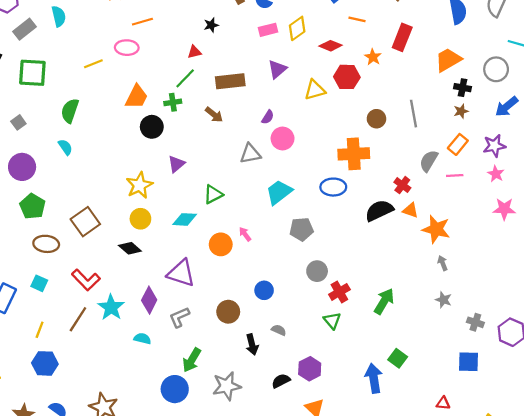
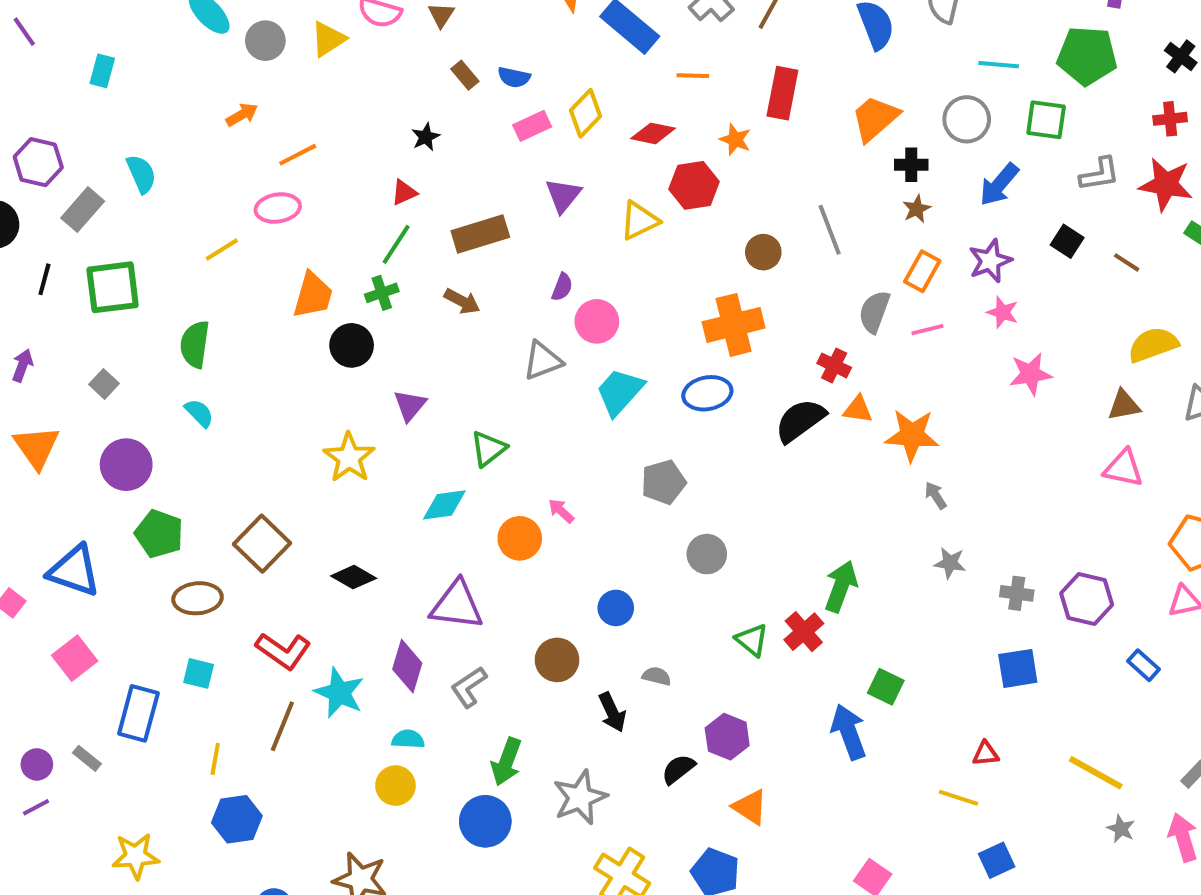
cyan trapezoid: (279, 192) -> (620, 392), moved
yellow circle: (140, 219) -> (395, 786), moved
red cross: (339, 292) -> (804, 632), moved

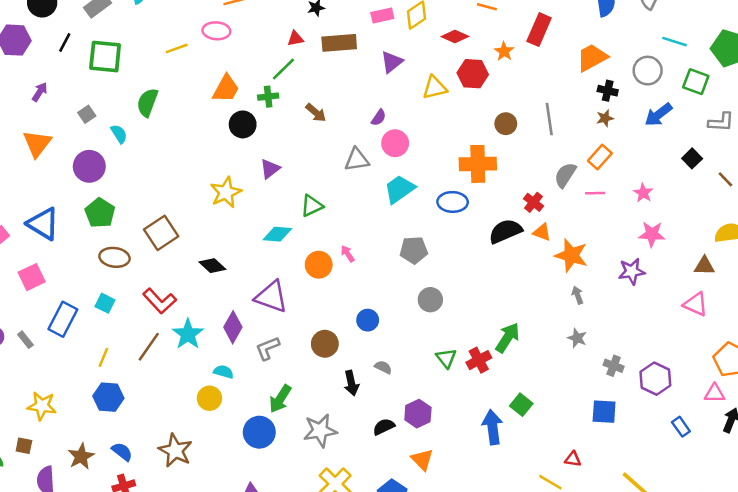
brown rectangle: (480, 234) -> (339, 43), moved
purple star: (990, 261) -> (632, 271), moved
cyan semicircle: (199, 413) -> (119, 134), moved

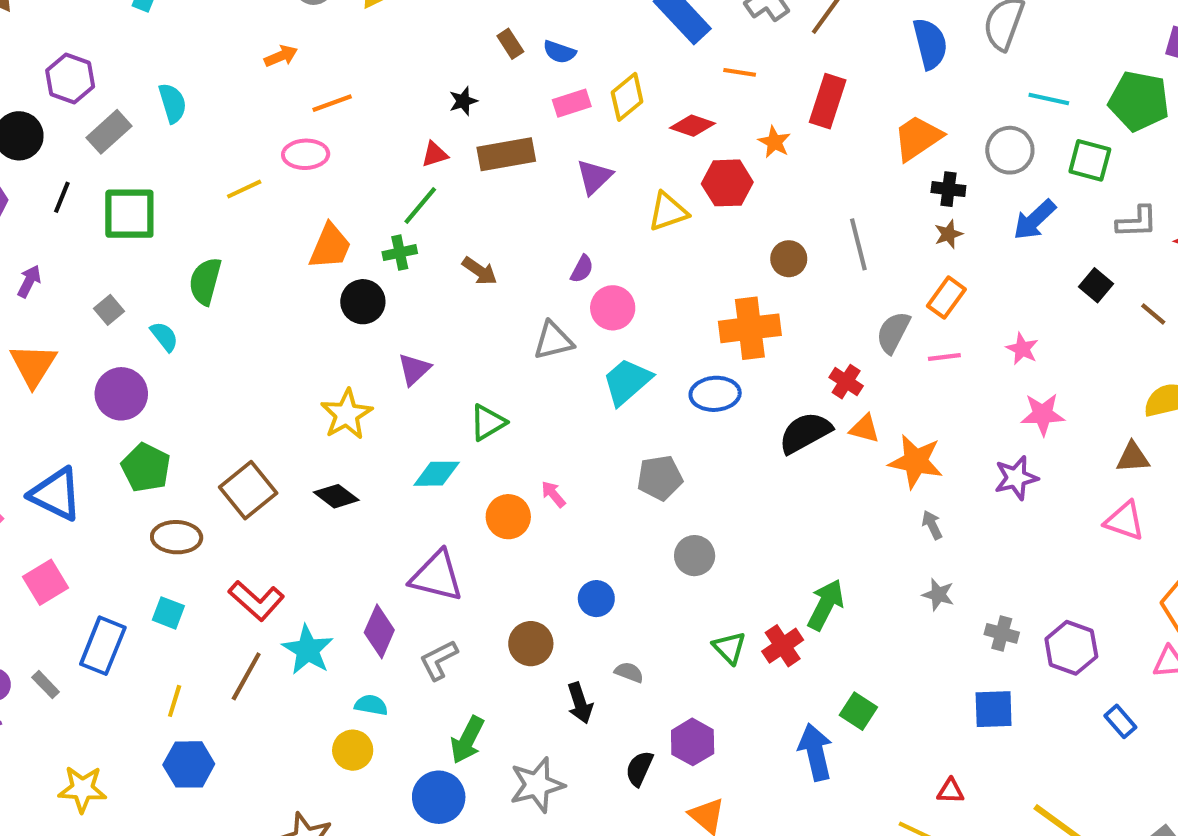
black diamond: (212, 266) -> (336, 496), moved
black semicircle: (384, 427) -> (639, 769), turned -35

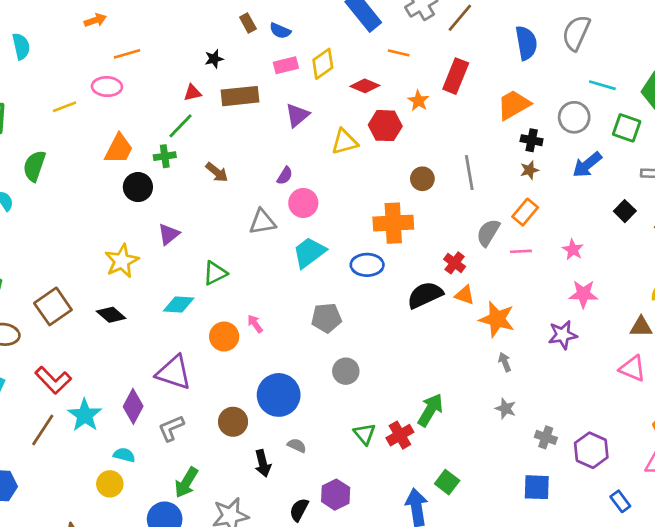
blue circle: (596, 599) -> (279, 395), size x1.8

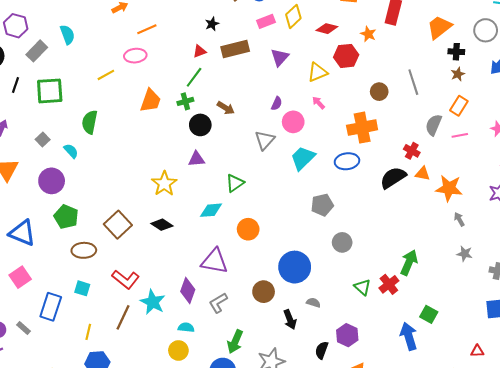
black circle: (138, 187) -> (200, 125), moved
gray triangle: (262, 222) -> (265, 140), turned -30
purple triangle: (169, 234) -> (196, 159), turned 42
pink arrow: (255, 324) -> (319, 103), moved

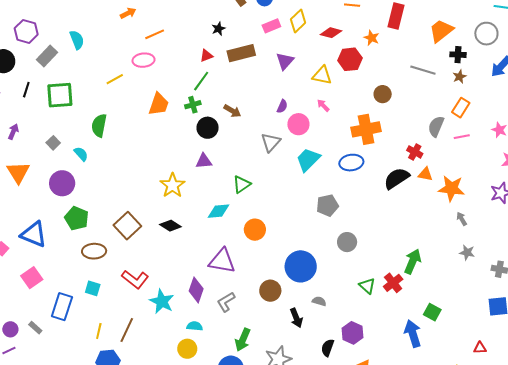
yellow triangle: (318, 72) -> (322, 75), turned 35
gray line: (413, 82) -> (423, 70), moved, turned -55
brown line: (123, 317) -> (127, 330), moved

